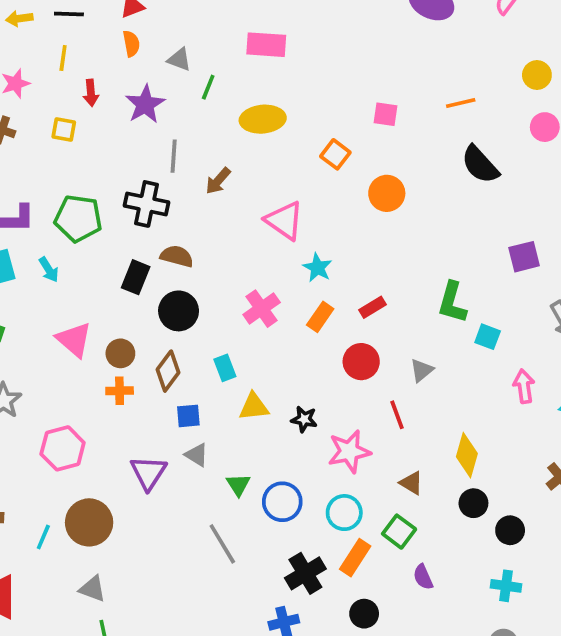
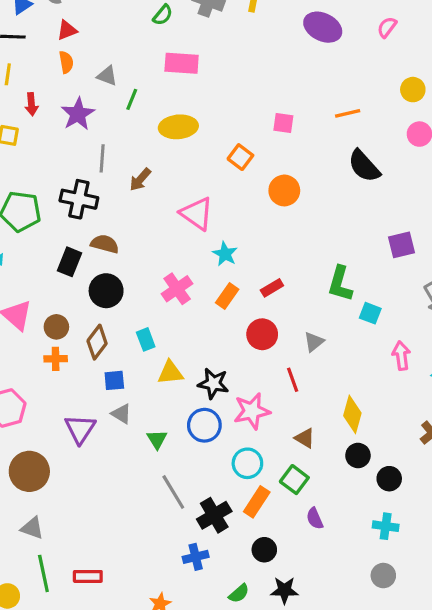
black star: (304, 419) -> (213, 383), size x1.4
blue circle: (282, 502) -> (204, 425), moved
gray line: (222, 544) -> (173, 492), moved

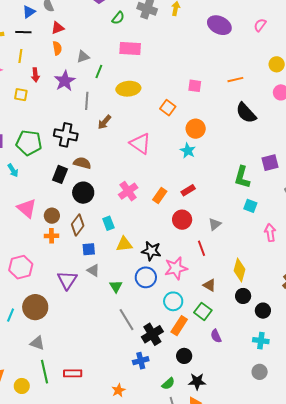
gray triangle: (107, 76) -> (83, 57), turned -40
gray line: (102, 158) -> (87, 101), moved
cyan star: (225, 254) -> (188, 151), moved
green L-shape: (340, 284) -> (242, 177), moved

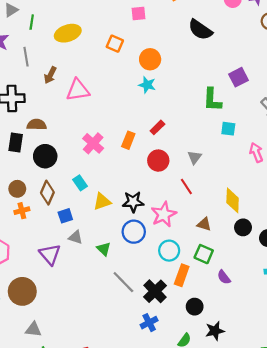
pink triangle: (140, 144) -> (78, 90), moved, turned -30

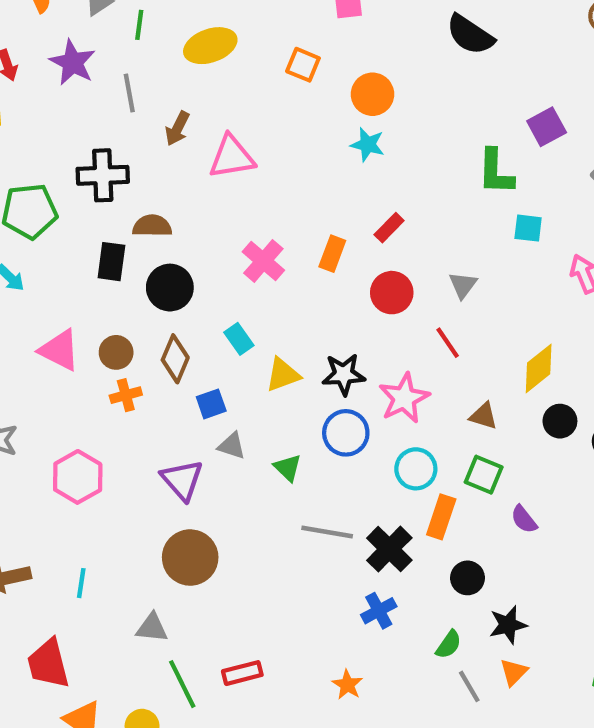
yellow diamond: (233, 200) -> (539, 368), turned 50
gray line: (123, 282) -> (327, 532), turned -35
brown circle: (22, 291) -> (190, 558), moved

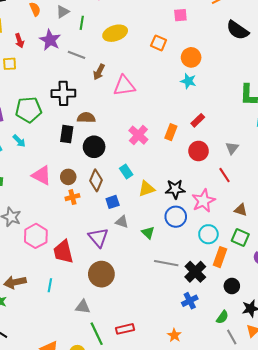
gray line: (129, 93) -> (76, 55), turned -60
pink hexagon: (78, 477) -> (36, 236), moved
red trapezoid: (48, 664) -> (63, 252), moved

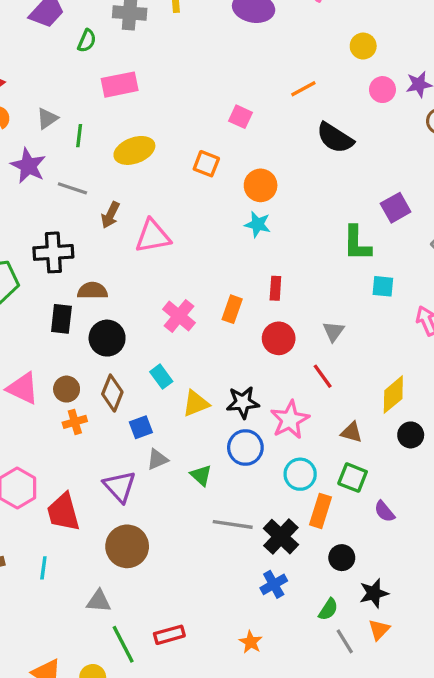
pink square: (180, 15) -> (240, 117), turned 32
red rectangle: (198, 120) -> (275, 288), turned -40
gray triangle: (122, 222) -> (157, 459), turned -40

